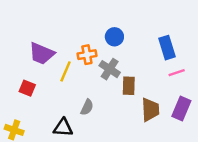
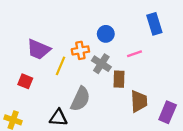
blue rectangle: (167, 48) -> (154, 24), moved
pink line: (177, 73) -> (134, 54), moved
gray semicircle: (87, 107) -> (80, 99), size x1.6
purple rectangle: (181, 108) -> (168, 112), moved

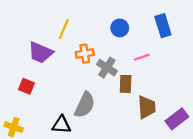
blue circle: (106, 34) -> (120, 28), moved
yellow line: (61, 66) -> (64, 29), moved
purple rectangle: (168, 112) -> (177, 119), turned 30

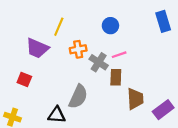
blue rectangle: (163, 26) -> (163, 21), moved
pink line: (142, 57) -> (119, 55), moved

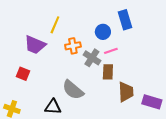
blue rectangle: (163, 21) -> (125, 20), moved
blue circle: (110, 26) -> (103, 32), moved
gray semicircle: (78, 97) -> (73, 90), turned 105
purple rectangle: (163, 110) -> (152, 102), turned 54

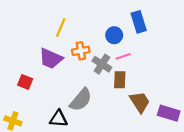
purple trapezoid: (35, 45) -> (51, 59), moved
gray semicircle: (73, 90) -> (81, 100), turned -90
brown trapezoid: (126, 92) -> (140, 102), turned -30

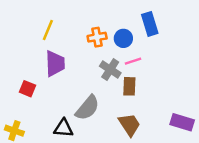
yellow line: (61, 27) -> (48, 30), moved
orange cross: (81, 51) -> (97, 37), moved
purple trapezoid: (51, 59) -> (55, 64), turned -115
brown trapezoid: (140, 102) -> (129, 125), moved

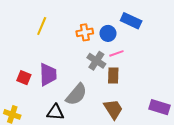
blue rectangle: (150, 24) -> (131, 21), turned -48
purple trapezoid: (55, 64) -> (48, 74), moved

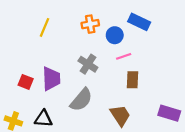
orange cross: (85, 32) -> (90, 24), moved
gray cross: (96, 61) -> (88, 64), moved
brown rectangle: (113, 75) -> (133, 80), moved
black triangle: (55, 112) -> (43, 119), moved

